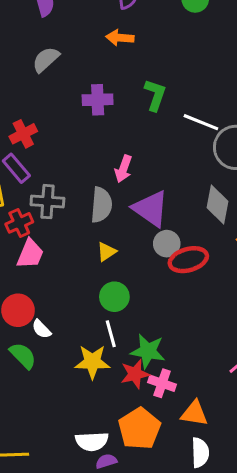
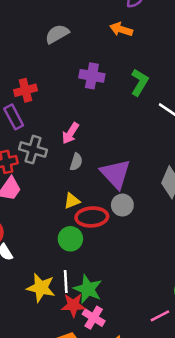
pink arrow: (123, 169) -> (70, 133), moved
gray semicircle: (101, 205) -> (76, 162), size x0.6
red ellipse: (188, 260) -> (92, 217), moved
white line: (111, 334) -> (66, 282), moved

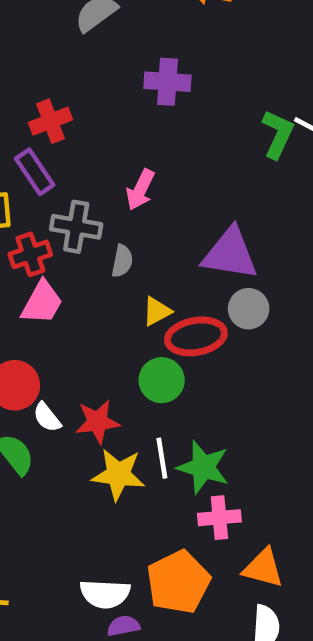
green L-shape: (140, 82) -> (278, 134), moved
gray semicircle: (76, 162) -> (122, 261), moved
purple triangle: (116, 174) -> (230, 254), turned -32
red star: (73, 305) -> (97, 422), moved
pink cross: (94, 318) -> (219, 518), turned -30

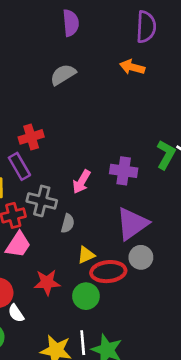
purple cross: (167, 82) -> (124, 171), moved
purple triangle: (230, 254) -> (132, 224), turned -48
red star: (97, 422) -> (47, 282), moved

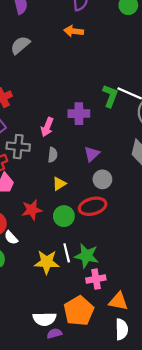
gray semicircle: (68, 223) -> (53, 155), moved
purple triangle: (132, 224) -> (92, 154), size x0.6
red ellipse: (108, 272) -> (93, 206), moved

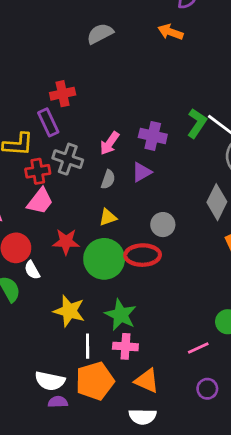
purple triangle: (92, 154) -> (142, 172), moved
green circle: (64, 216) -> (104, 259), size x1.5
white line: (67, 253) -> (88, 346), moved
white semicircle: (122, 329) -> (143, 417), turned 78

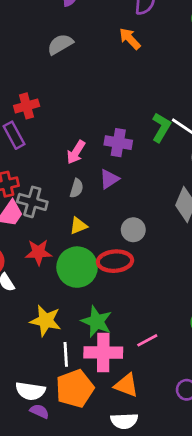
orange arrow: (171, 32) -> (130, 39), turned 30
gray cross: (68, 159) -> (32, 202), moved
pink cross: (125, 346) -> (103, 353), size x1.5
pink line: (198, 348) -> (147, 340), moved
purple semicircle: (58, 402) -> (39, 411), turned 30

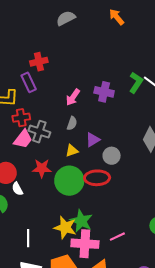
purple triangle: (109, 179) -> (93, 140), moved
yellow star: (46, 321) -> (65, 228), moved
white line: (66, 354) -> (28, 238), moved

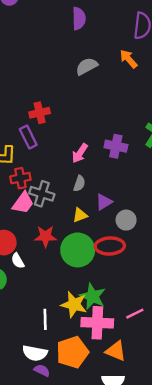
gray semicircle: (66, 18) -> (87, 66), moved
white line: (28, 238) -> (45, 319), moved

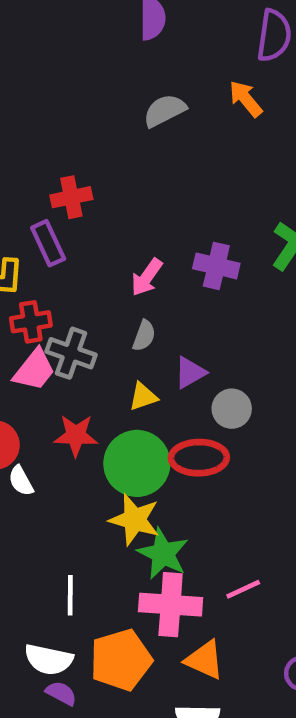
yellow star: (74, 304) -> (135, 520), moved

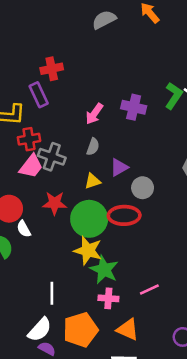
pink cross: (171, 605) -> (108, 298), size x0.6
white semicircle: (49, 660) -> (40, 330), turned -60

